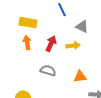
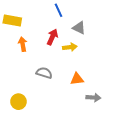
yellow rectangle: (28, 23) -> (12, 21), moved
red arrow: (51, 44) -> (52, 37), moved

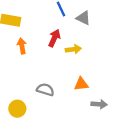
gray triangle: (79, 28) -> (83, 18), moved
gray semicircle: (44, 73) -> (45, 90), moved

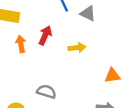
red arrow: (54, 38) -> (45, 35), moved
orange triangle: (81, 84) -> (112, 76), moved

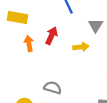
gray triangle: (88, 13) -> (96, 25), moved, turned 35

